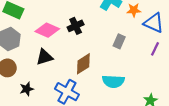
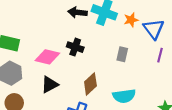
blue triangle: (154, 23) -> (154, 29), turned 40
black cross: (76, 26) -> (75, 47), turned -35

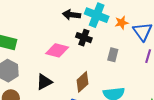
black cross: (75, 47) -> (84, 38), moved
pink diamond: (47, 57) -> (57, 50), moved

